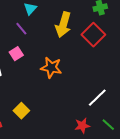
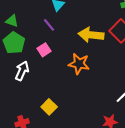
yellow arrow: (63, 25) -> (91, 35), moved, turned 80

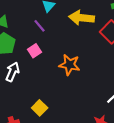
yellow arrow: (91, 35) -> (82, 18), moved

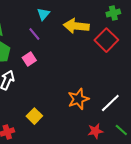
orange star: (70, 65) -> (78, 99), moved, turned -30

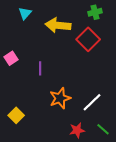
purple line: (34, 34) -> (40, 68), moved, turned 40

